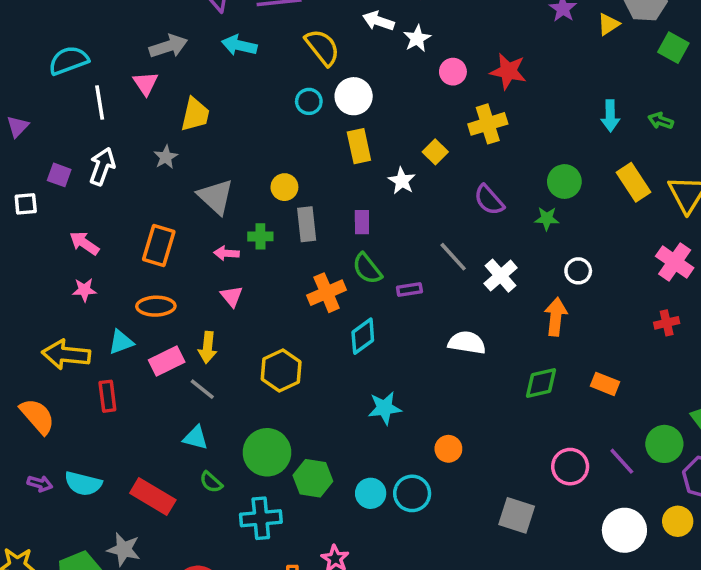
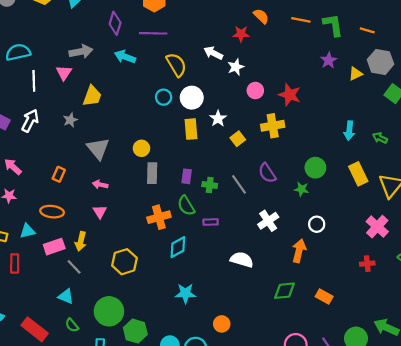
white star: (402, 181) -> (218, 119), moved
green cross: (260, 236) -> (210, 185), moved
orange rectangle: (159, 246) -> (59, 174), size x0.6
gray line: (453, 257) -> (239, 184), moved

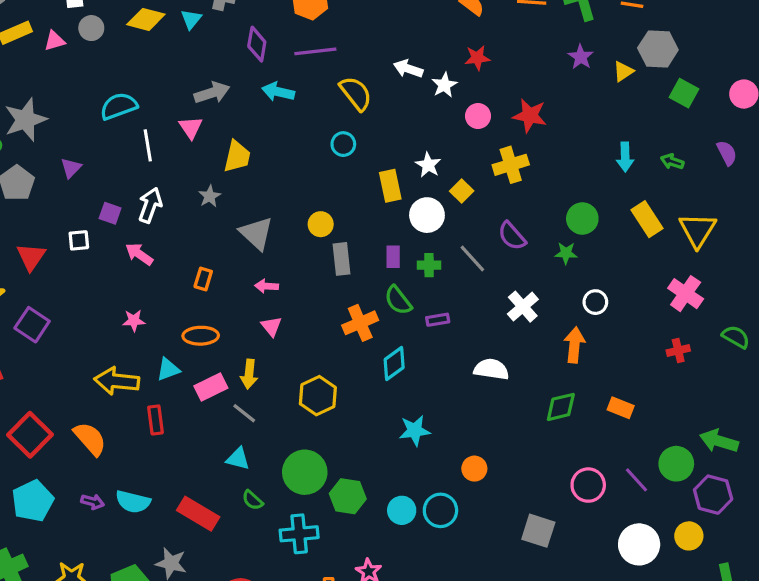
red star: (241, 34) -> (477, 58), moved
white circle: (192, 98) -> (427, 215), moved
pink arrow: (13, 167) -> (139, 254), moved

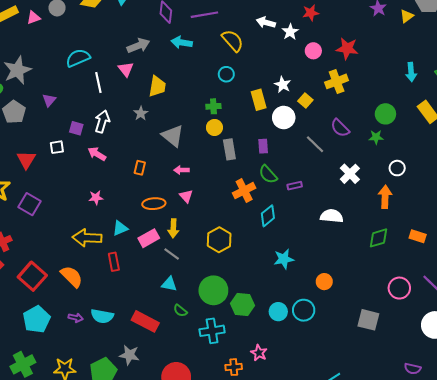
green cross: (429, 265) -> (213, 106), moved
orange ellipse: (201, 336) -> (154, 204), moved

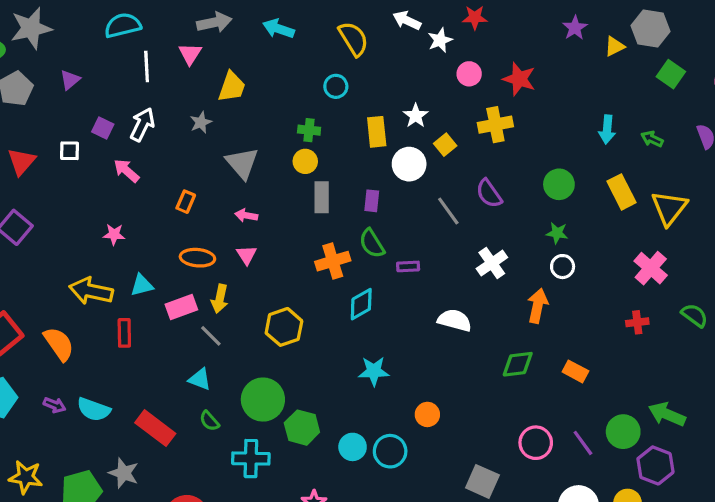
green star: (376, 137) -> (557, 233), moved

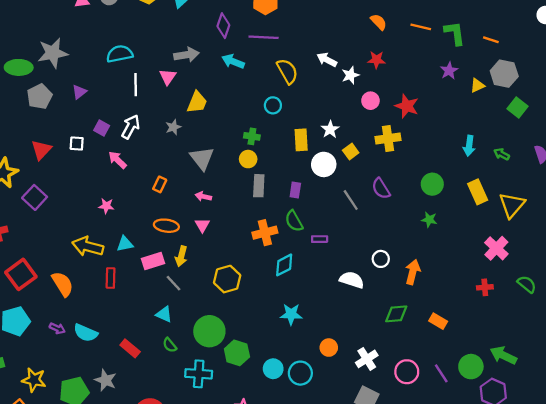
white cross: (492, 263) -> (367, 359), moved
white circle: (563, 267) -> (381, 259), moved
red rectangle: (155, 428) -> (130, 348), size x0.7

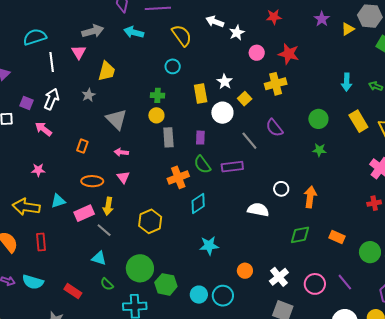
red star: (376, 60) -> (274, 17), moved
purple rectangle: (320, 239) -> (232, 167), moved, size x1.5
red rectangle: (111, 278) -> (41, 242), moved
green circle: (471, 367) -> (370, 252), moved

